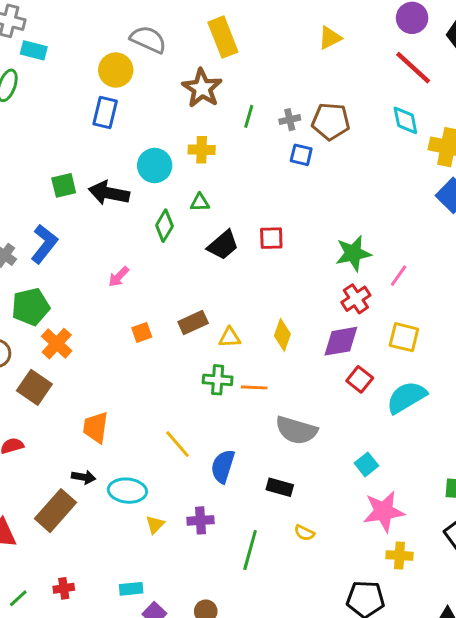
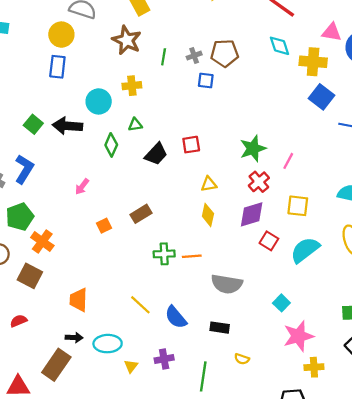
green square: (64, 185) -> (33, 124), turned -30
yellow triangle: (230, 337) -> (209, 184), moved
blue semicircle: (223, 466) -> (176, 317), turned -50

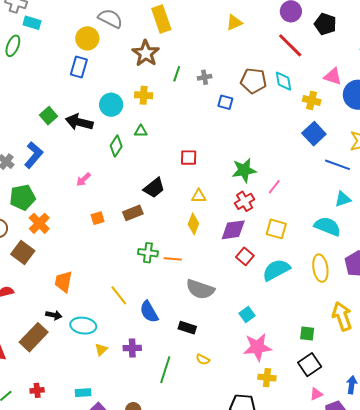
brown pentagon: (225, 53) -> (253, 81), moved
yellow cross: (313, 62) -> (312, 100), size x0.7
blue square: (206, 81) -> (225, 102), moved
black trapezoid: (156, 154) -> (154, 188), moved

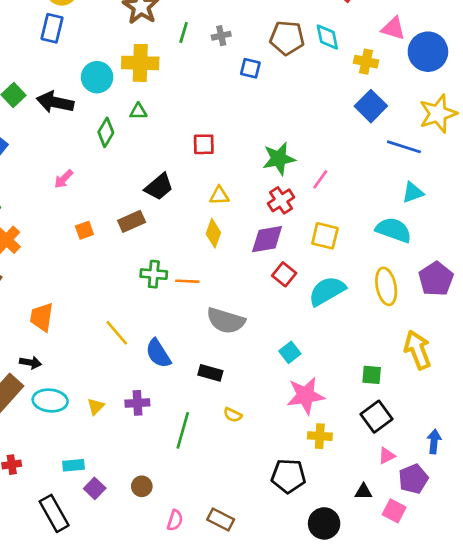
yellow cross: (144, 95) -> (140, 63), size x1.5
cyan ellipse: (83, 326) -> (50, 400), moved

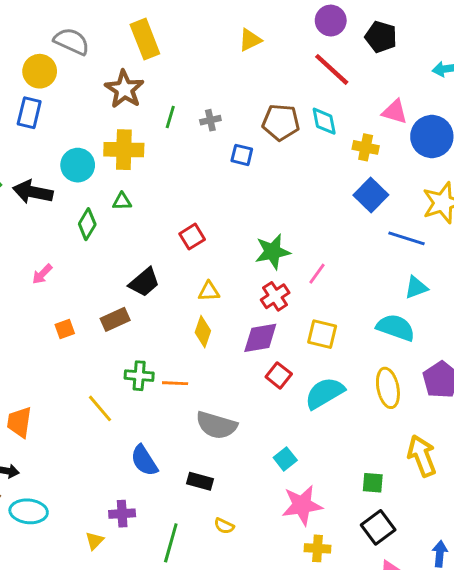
red square: (204, 144) -> (192, 237), turned -30
yellow line: (117, 333) -> (100, 408), moved
yellow triangle: (96, 406) -> (95, 541), moved

